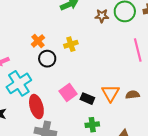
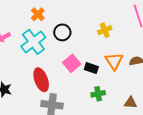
yellow cross: (71, 44) -> (105, 30), moved
black circle: (47, 59) -> (62, 32), moved
cyan cross: (19, 83) -> (33, 42), moved

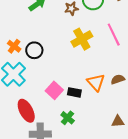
yellow cross: (105, 30) -> (82, 39), moved, size x1.5
black circle: (62, 32) -> (34, 50), moved
green cross: (98, 94) -> (68, 118), moved, turned -32

